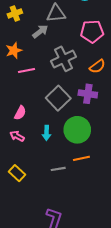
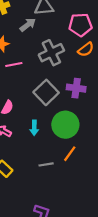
orange semicircle: (97, 66) -> (86, 49), moved
orange line: (81, 158) -> (70, 154), turned -42

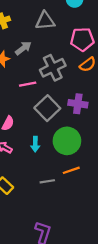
gray arrow: (28, 25) -> (23, 48), moved
pink line: (14, 64) -> (28, 84), moved
orange line: (70, 154) -> (71, 170), turned 35

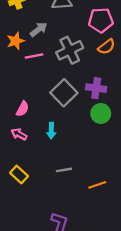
pink line: (28, 84) -> (34, 56), moved
green circle: (67, 141) -> (101, 113), moved, size x0.7
orange line: (71, 170) -> (97, 185), moved

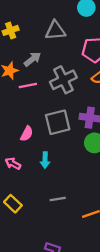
gray square: (64, 93) -> (58, 122), turned 30
pink semicircle: (22, 109) -> (27, 134), moved

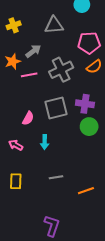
yellow rectangle: (13, 204) -> (16, 181), turned 49

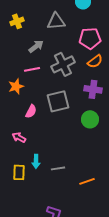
orange star: (13, 61) -> (16, 86), moved
purple cross: (85, 104) -> (93, 89), moved
cyan arrow: (45, 142) -> (36, 161), moved

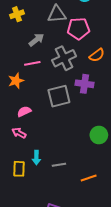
pink pentagon: (90, 38) -> (78, 29), moved
purple cross: (93, 89) -> (85, 84), moved
pink semicircle: (31, 111) -> (24, 111), moved, turned -144
green circle: (90, 119) -> (99, 135), moved

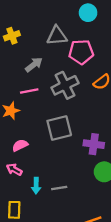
purple cross: (85, 84) -> (94, 144), moved
cyan arrow: (36, 158) -> (36, 186), moved
gray line: (59, 165) -> (59, 188), moved

